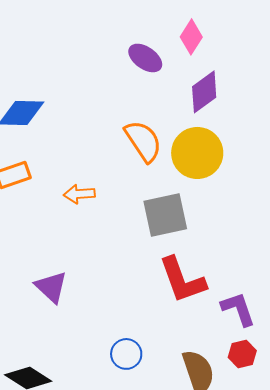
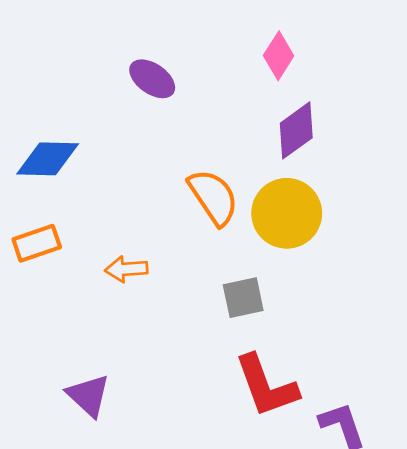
purple ellipse: (145, 58) -> (152, 79), moved
gray square: (165, 215) -> (243, 298), size x0.7

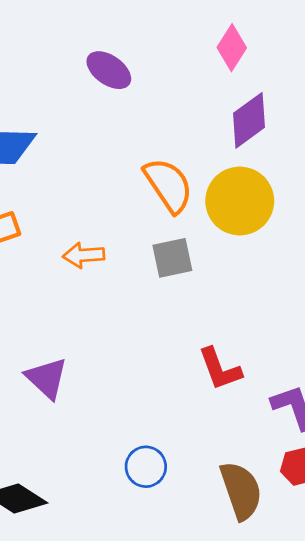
gray square: (243, 298) -> (172, 258), moved
red L-shape: (266, 386) -> (220, 369), size x0.7

